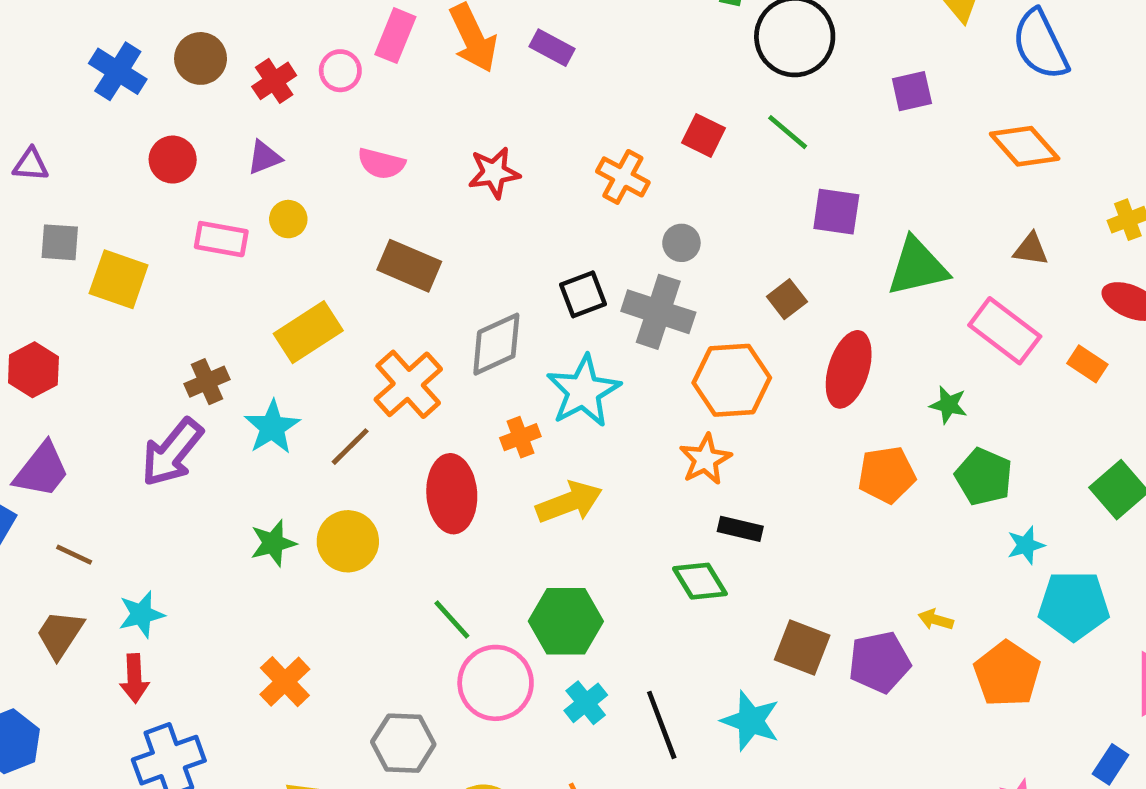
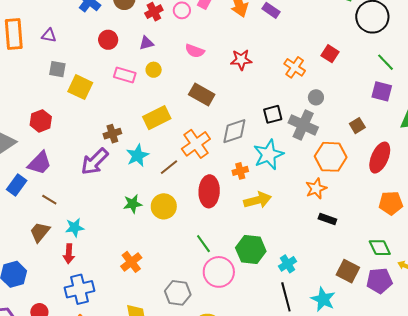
green line: (788, 132) -> (385, 62), moved
green diamond: (700, 581) -> (380, 248), moved
cyan cross: (586, 703) -> (287, 264), moved

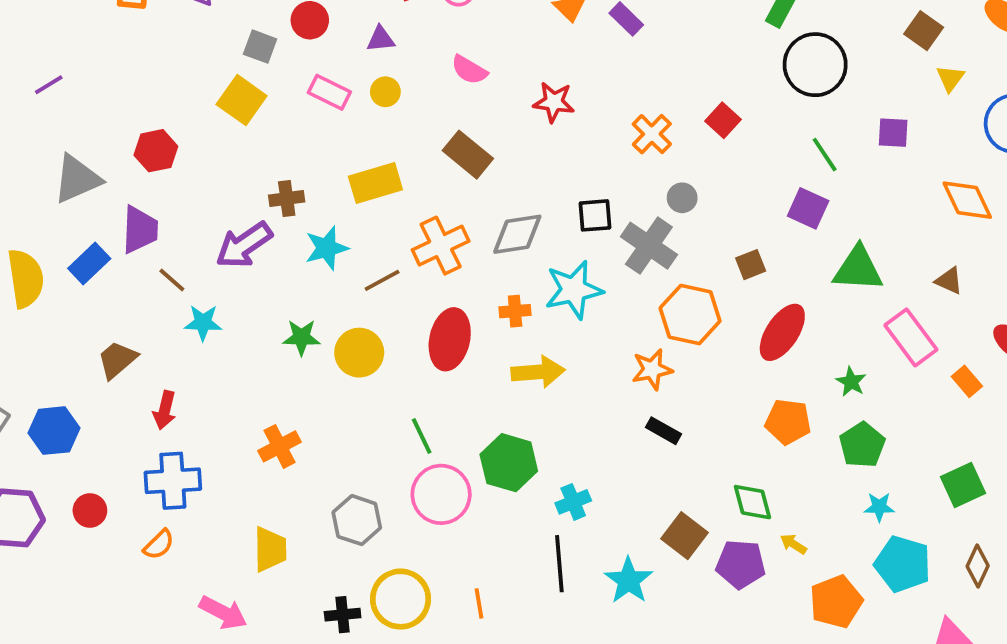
gray square: (57, 69) -> (260, 47), moved
purple trapezoid: (40, 163) -> (140, 230), turned -52
brown line: (49, 200) -> (172, 280), moved
cyan star: (75, 227) -> (203, 323), moved

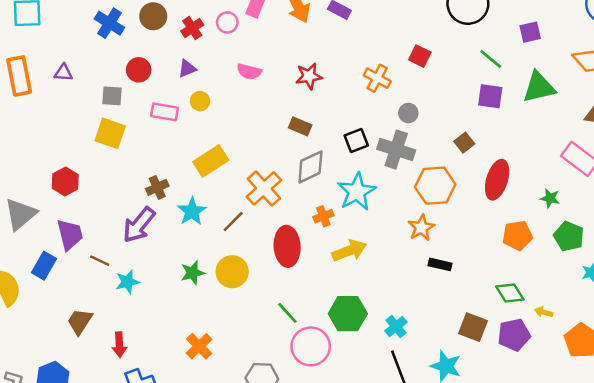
brown rectangle: (468, 155) -> (300, 126), moved, size x0.7
green triangle: (858, 269) -> (539, 87), moved

